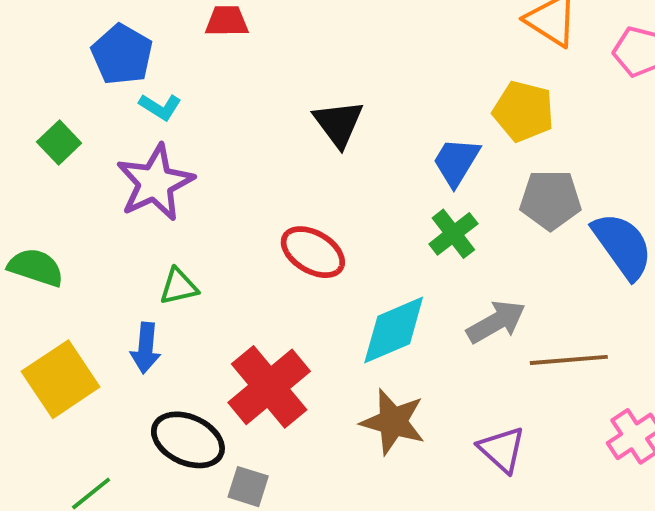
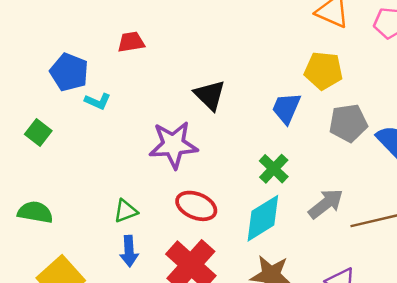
purple star: (155, 183) -> (173, 145), moved, turned 30
green cross: (453, 234) -> (274, 169), moved
red ellipse: (313, 252) -> (196, 206), moved
blue arrow: (146, 348) -> (129, 251), moved

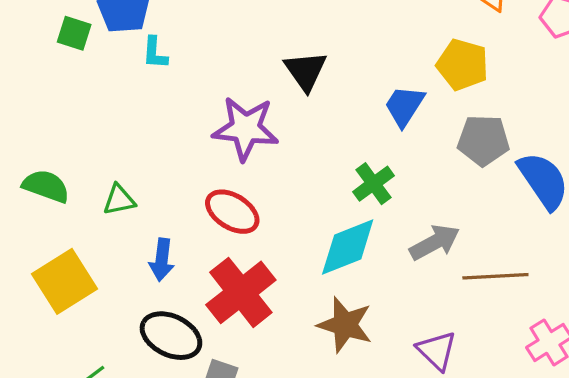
cyan L-shape: (98, 101) -> (155, 53), turned 60
green square: (38, 133) -> (74, 33), moved, turned -30
red ellipse: (196, 206) -> (232, 212), moved
green triangle: (126, 211) -> (119, 200), moved

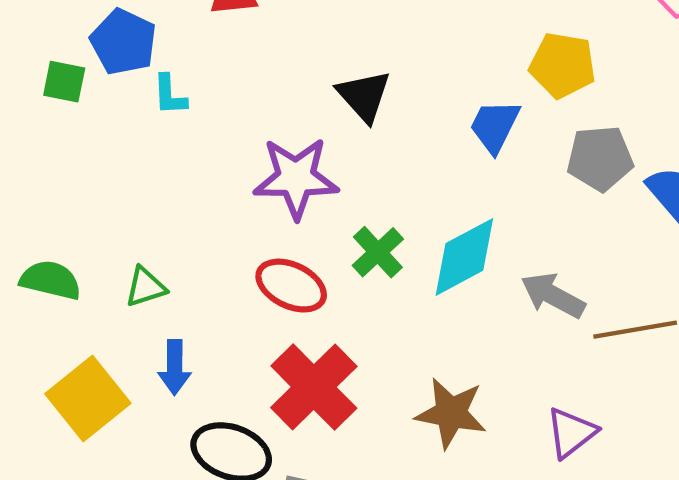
green cross: (374, 184) -> (378, 252), moved
gray arrow: (435, 242) -> (553, 295), turned -117
cyan diamond: (348, 247) -> (464, 257), moved
blue arrow: (162, 260) -> (175, 367), moved
purple triangle: (437, 351) -> (571, 433), turned 45

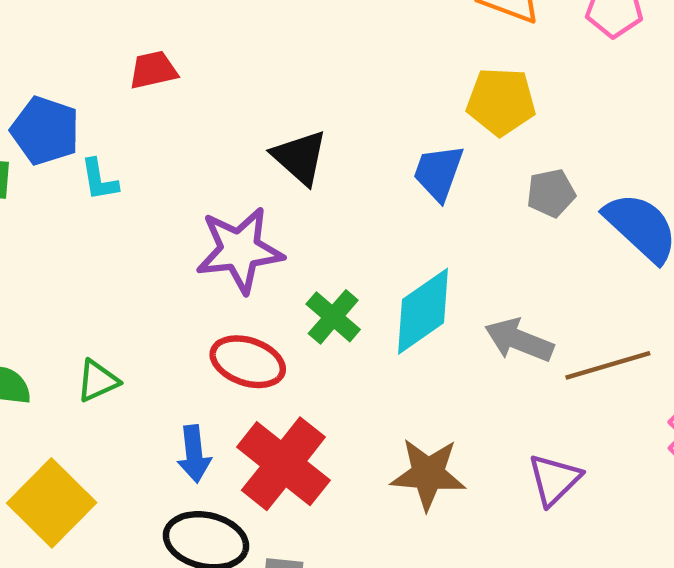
gray pentagon: (600, 158) -> (551, 193), size x0.7
blue arrow: (175, 367) -> (194, 454), moved

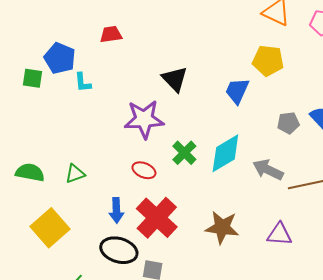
gray pentagon: (551, 193) -> (288, 123), moved
red ellipse: (248, 362) -> (144, 170), size x0.7
purple triangle: (554, 480) -> (279, 234), turned 44

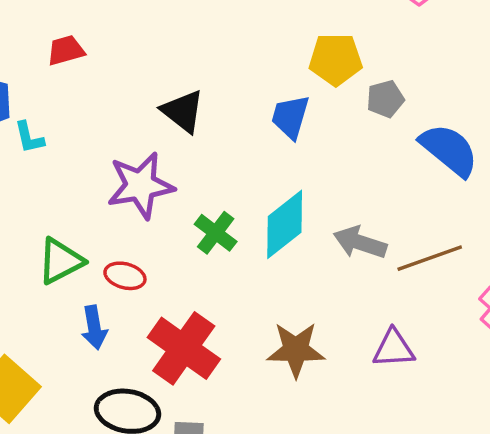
gray pentagon: (288, 123) -> (385, 99), moved
red ellipse: (144, 170) -> (125, 276), moved
green triangle: (75, 174) -> (61, 261), moved, size x1.4
blue arrow: (116, 210) -> (94, 327), moved

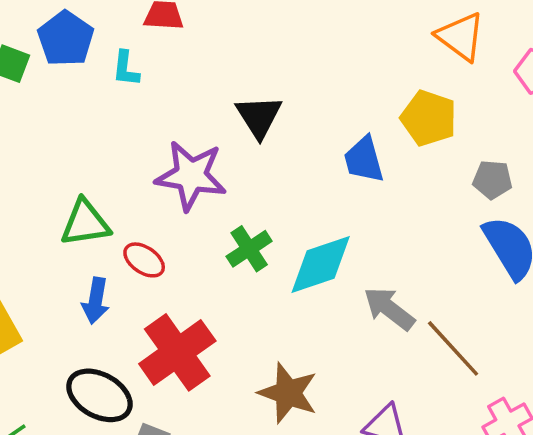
gray pentagon: (385, 99) -> (492, 180), moved
blue trapezoid: (290, 117) -> (364, 160), turned -51
cyan L-shape: (29, 137) -> (126, 69), moved
brown line: (430, 258) -> (453, 348), turned 48

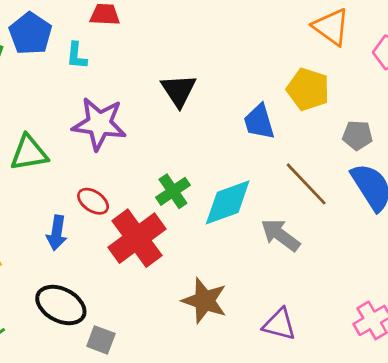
purple star: (191, 176) -> (99, 124), moved
green triangle: (85, 223) -> (29, 153), moved
brown line: (453, 348) -> (306, 184), moved
red cross: (177, 352) -> (137, 238), moved

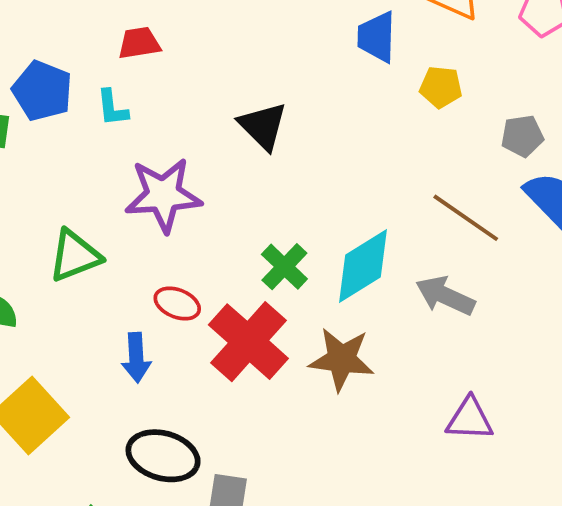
yellow pentagon: (308, 89) -> (441, 87), size x0.7
blue trapezoid: (259, 122) -> (377, 37), moved, turned 30
brown star: (205, 301) -> (342, 359), moved

